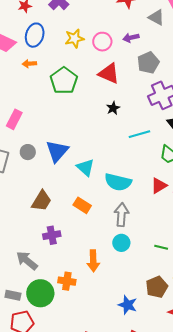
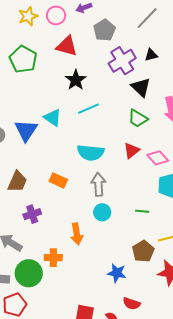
black star: (113, 108) -> (76, 80), size x1.5
cyan line: (139, 134) -> (88, 109), moved
cyan triangle: (85, 167) -> (53, 118), moved

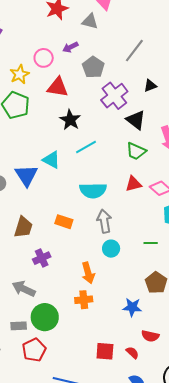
yellow star: (28, 16) -> (20, 74), moved
black triangle: (151, 55) -> (150, 86), moved
red triangle: (132, 151) -> (133, 184), turned 30
orange cross: (53, 258) -> (84, 300), moved

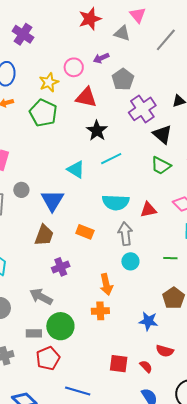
gray line: (134, 51) -> (166, 40), moved
blue triangle: (26, 175) -> (52, 200), moved
red triangle: (133, 184) -> (148, 210), moved

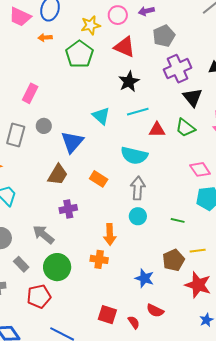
red triangle: (148, 210) -> (157, 130), moved
gray rectangle: (34, 333) -> (21, 264), moved, turned 35

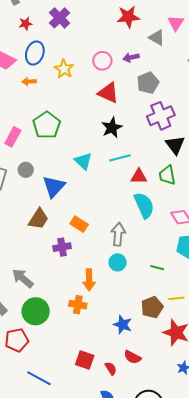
yellow star: (91, 25) -> (64, 69), moved, turned -30
green pentagon: (79, 54) -> (47, 125), moved
green trapezoid: (185, 128) -> (167, 175), turned 40
cyan semicircle: (134, 156) -> (144, 205), moved, turned -128
purple cross: (68, 209) -> (62, 247), moved

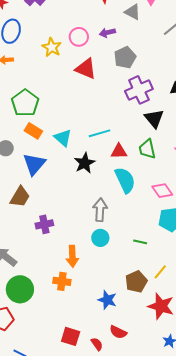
yellow star: (64, 69) -> (52, 47), moved
black star: (112, 128) -> (85, 163), moved
orange rectangle: (79, 224) -> (33, 131), moved
yellow line: (176, 298) -> (160, 272), turned -42

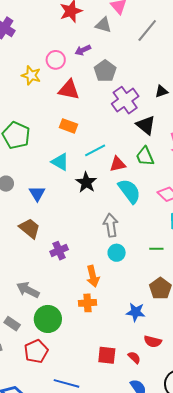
orange rectangle: (33, 131) -> (68, 126), moved
blue triangle: (34, 164) -> (37, 193), size x0.7
brown trapezoid: (20, 197) -> (30, 228), turned -70

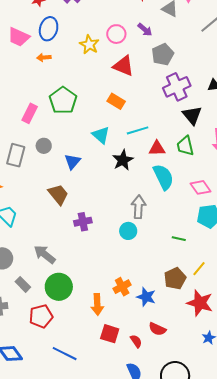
purple arrow: (83, 50) -> (145, 30), turned -126
cyan circle: (117, 253) -> (128, 231), moved
orange arrow: (93, 276) -> (97, 304), moved
orange cross: (87, 303) -> (122, 287), moved, turned -36

